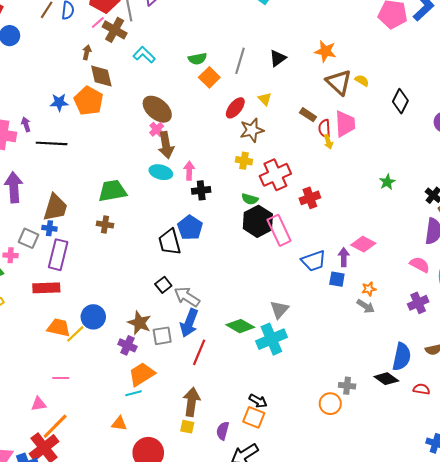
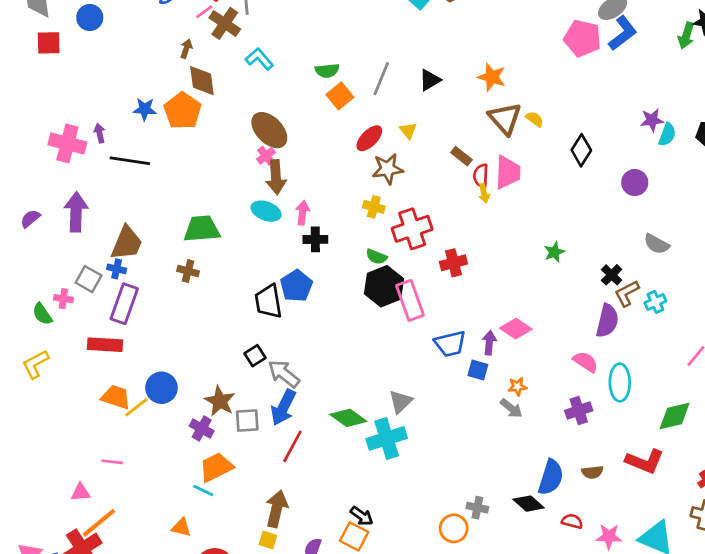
cyan line: (133, 393) -> (203, 490), turned 35

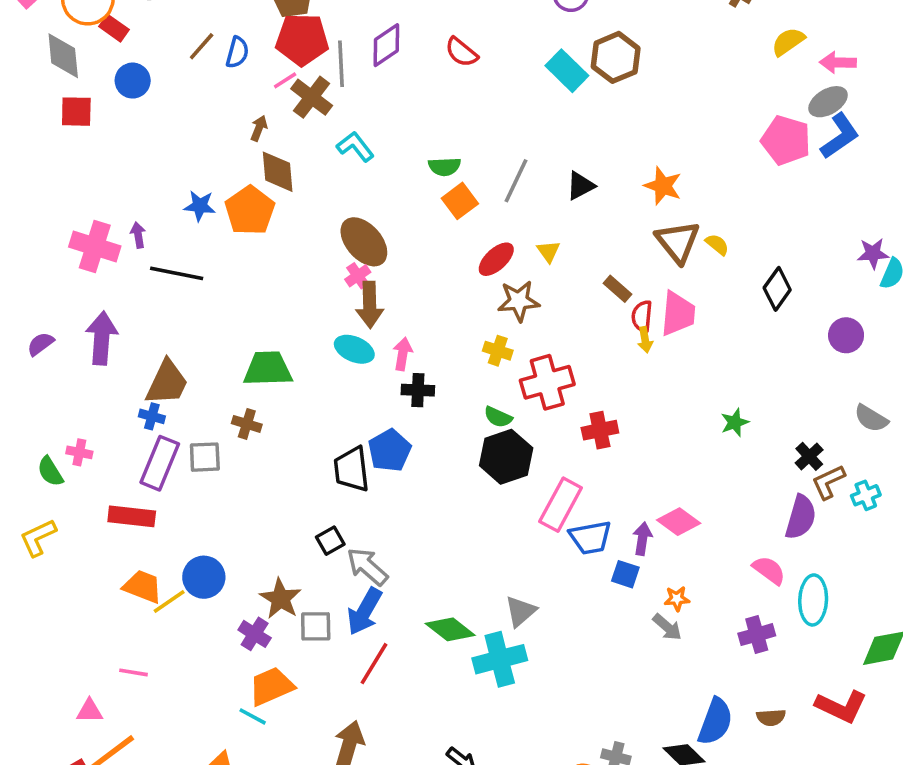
gray square: (89, 279) -> (205, 457), moved, turned -35
pink rectangle: (410, 300) -> (561, 505), moved, turned 45

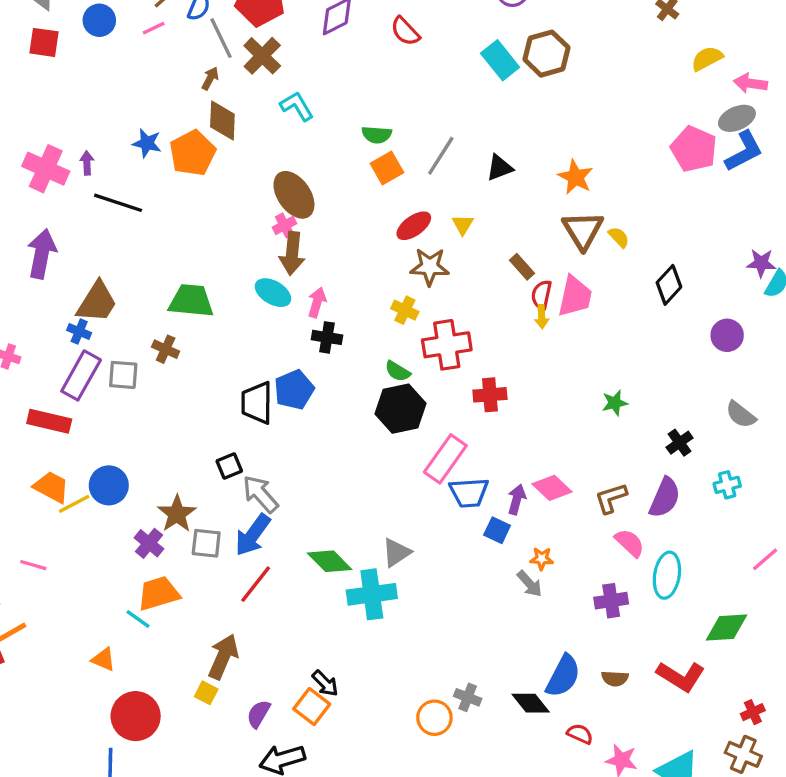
gray line: (341, 64) -> (221, 38), moved, turned -30
pink line: (285, 80) -> (154, 28), moved
brown L-shape: (828, 482) -> (611, 498), moved

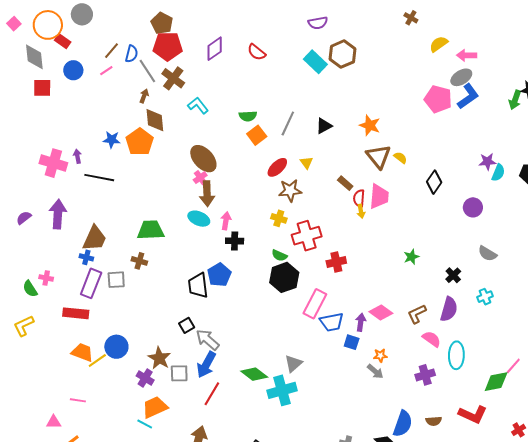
pink line: (765, 559) -> (513, 366), moved

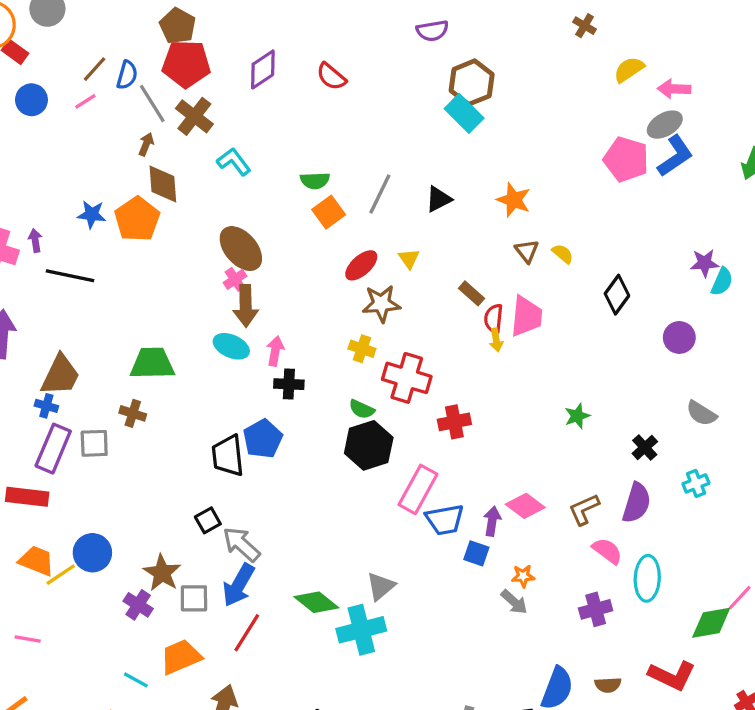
cyan rectangle: (315, 62) -> (464, 113), moved
brown triangle: (378, 156) -> (527, 251), size x0.6
red cross: (307, 236) -> (407, 378), turned 32
orange trapezoid: (155, 407) -> (181, 657), moved

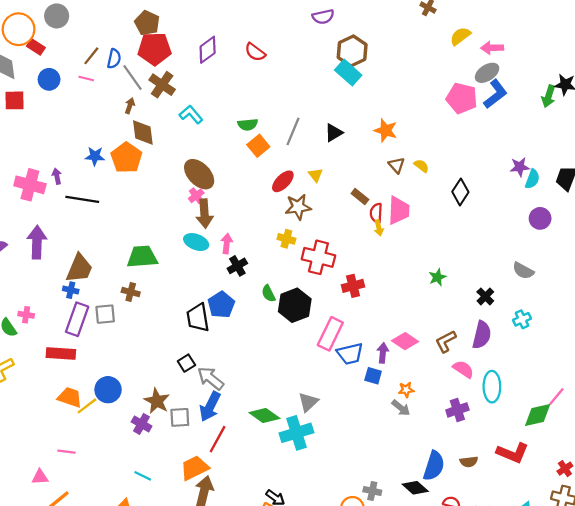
pink line: (85, 101) -> (86, 78), turned 49
purple circle: (679, 337) -> (540, 218), moved
black cross: (289, 384) -> (237, 266), turned -30
green semicircle: (362, 409) -> (268, 293), moved, turned 42
orange trapezoid: (181, 657) -> (194, 468), moved

